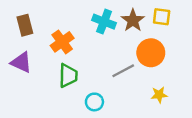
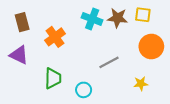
brown star: (133, 20) -> (117, 18), turned -30
orange circle: (151, 53) -> (151, 46), moved
green trapezoid: (68, 76) -> (53, 78), moved

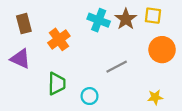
brown star: (117, 18) -> (126, 19), turned 30
yellow star: (141, 84) -> (155, 97), moved

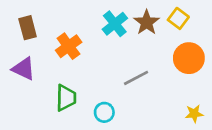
yellow square: (153, 16) -> (178, 18), turned 30
cyan cross: (99, 20) -> (115, 24), turned 30
yellow star: (155, 97) -> (194, 114), moved

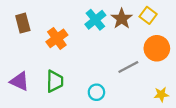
purple triangle: (24, 69) -> (20, 81), moved
gray line: (136, 78) -> (128, 67), moved
cyan circle: (104, 112) -> (96, 92), moved

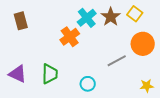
orange cross: (57, 38) -> (70, 37), moved

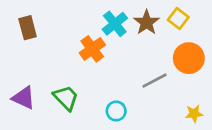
green trapezoid: (50, 74) -> (66, 98), turned -45

